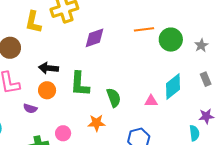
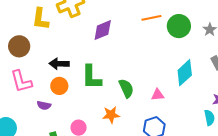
pink triangle: (151, 101) -> (158, 95), moved

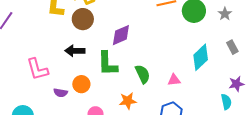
purple diamond: (103, 30) -> (121, 35), moved
brown circle: (19, 46) -> (83, 19), moved
orange circle: (59, 86) -> (81, 84), moved

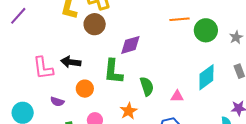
black arrow: (75, 51) -> (71, 62), moved
purple semicircle: (61, 93) -> (57, 102), moved
orange star: (128, 101) -> (129, 111), turned -30

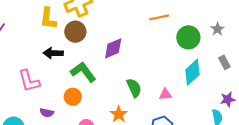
green circle: (206, 30) -> (188, 37), moved
black arrow: (71, 62) -> (53, 53), moved
green L-shape: (113, 72) -> (83, 72), moved, turned 144

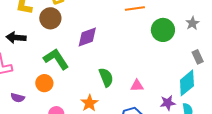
black arrow: (53, 53) -> (16, 38), moved
cyan diamond: (192, 72) -> (187, 83), moved
purple star: (228, 99) -> (168, 103), moved

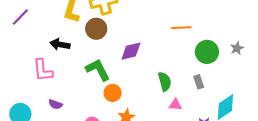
gray rectangle: (198, 57) -> (199, 82), moved
green semicircle: (106, 77) -> (165, 81), moved
orange circle: (44, 83) -> (113, 93), moved

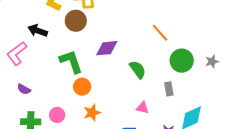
orange line: (181, 28) -> (160, 33), turned 42
pink L-shape: (43, 70) -> (17, 54), turned 50
green semicircle: (165, 81) -> (138, 69), moved, turned -30

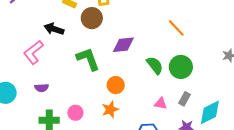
green circle: (182, 61) -> (181, 67), moved
orange circle: (82, 87) -> (116, 85), moved
purple semicircle: (24, 89) -> (42, 88), turned -32
gray rectangle: (169, 89) -> (184, 99), moved, turned 40

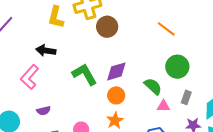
brown circle: (92, 18) -> (107, 27), moved
purple diamond: (123, 45) -> (116, 71), moved
green semicircle: (155, 65) -> (153, 86), moved

